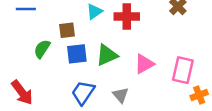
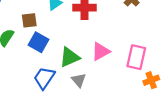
blue square: (77, 54) -> (38, 42), turned 36
green triangle: (107, 55) -> (70, 57), moved

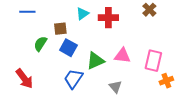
pink triangle: (101, 51) -> (122, 56), turned 36
gray triangle: (79, 80) -> (115, 87), moved

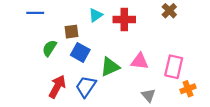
red arrow: (24, 79) -> (57, 87), moved, turned -115
gray triangle: (115, 87) -> (148, 95), moved

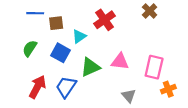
blue line: (35, 13) -> (35, 13), moved
cyan triangle: (96, 15) -> (79, 36), moved
red cross: (124, 19) -> (105, 20), turned -35
brown square: (71, 32) -> (56, 23), moved

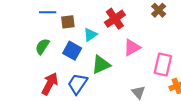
pink triangle: (120, 62) -> (132, 47), moved, turned -36

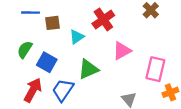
blue square: (72, 51) -> (47, 62), moved

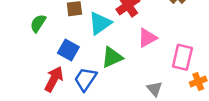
cyan triangle: (77, 37) -> (100, 23), size x1.5
green semicircle: (25, 50) -> (38, 23), moved

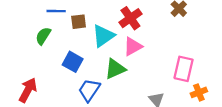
pink triangle: (147, 38) -> (133, 46), moved
red arrow: (54, 79) -> (28, 90), moved

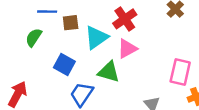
green triangle: (115, 69) -> (109, 72), turned 40

